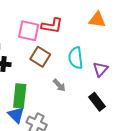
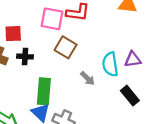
cyan semicircle: (76, 58) -> (110, 64), moved
purple triangle: (100, 69) -> (133, 59), turned 42

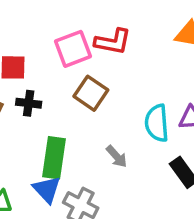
pink square: (52, 19) -> (73, 49), turned -35
gray arrow: (88, 78) -> (117, 156), moved

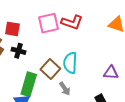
brown square: (91, 93) -> (50, 69), moved
cyan semicircle: (157, 123) -> (70, 63), moved

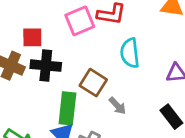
black cross: (19, 51) -> (46, 66), size x1.5
cyan semicircle: (70, 63) -> (130, 53), moved

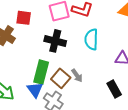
black cross: (46, 66) -> (55, 41), moved
brown square: (93, 83) -> (61, 78), moved

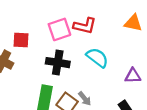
cyan semicircle: (91, 39) -> (97, 58), turned 130

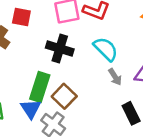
gray arrow: (85, 99) -> (115, 77), moved

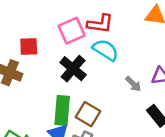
black cross: (60, 48) -> (73, 69), turned 36
cyan semicircle: (106, 49) -> (105, 50), moved

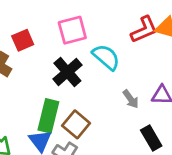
red L-shape: (100, 24) -> (144, 30), moved, turned -40
red square: (29, 47) -> (23, 40), turned -30

